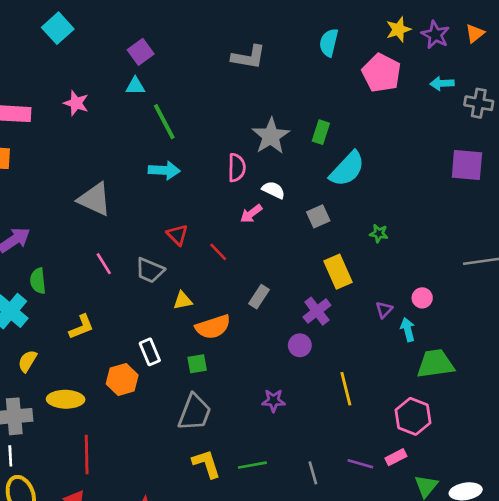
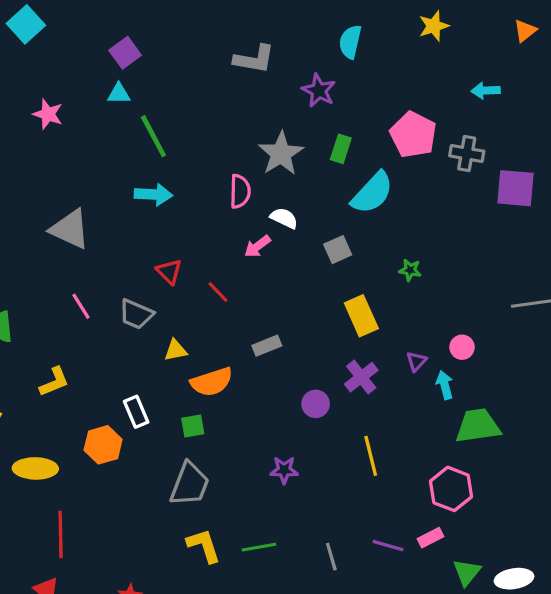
purple star: (435, 35) -> (319, 91), moved
pink pentagon: (381, 73) -> (413, 135), moved
gray cross: (479, 103) -> (467, 154), moved
gray rectangle: (259, 297) -> (267, 346), turned 35
purple cross: (317, 311) -> (361, 377), moved

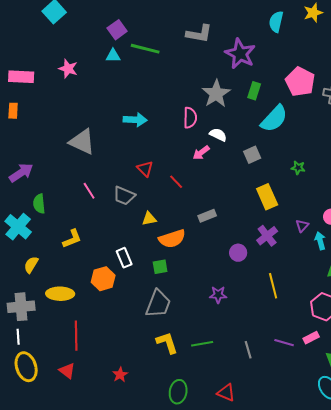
cyan semicircle: (350, 42) -> (276, 22), moved
purple star: (319, 91) -> (240, 54), size x1.4
green line: (153, 136) -> (145, 49), moved, turned -48

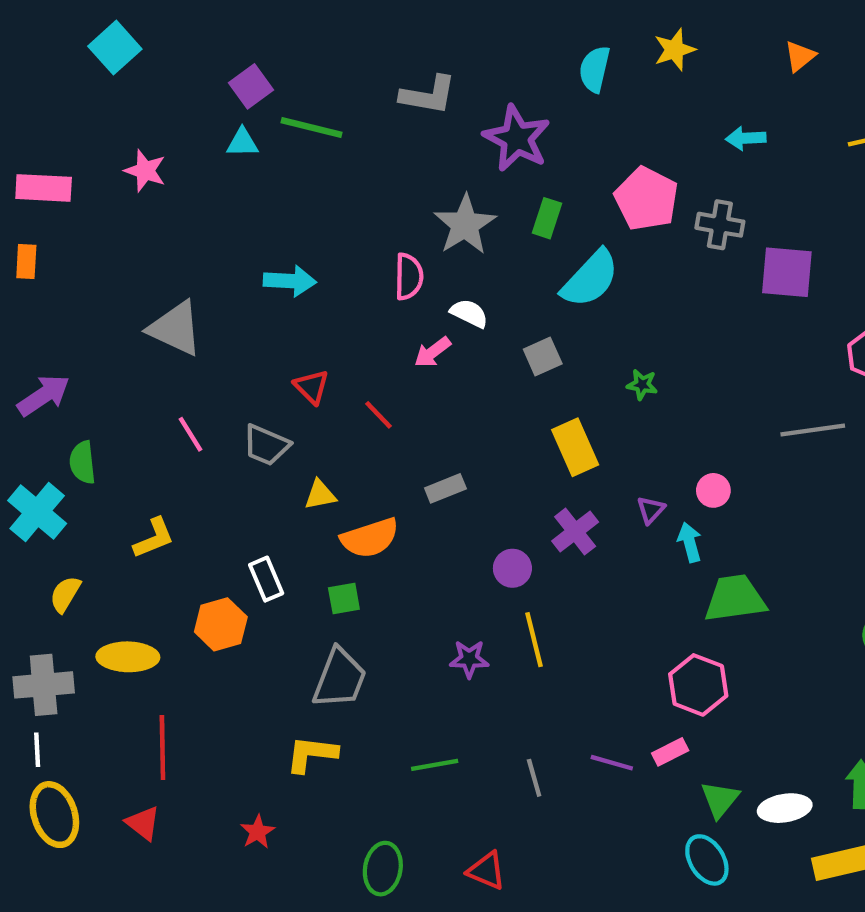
yellow line: (273, 286) -> (534, 640), moved
yellow L-shape: (167, 343) -> (312, 754), moved, turned -65

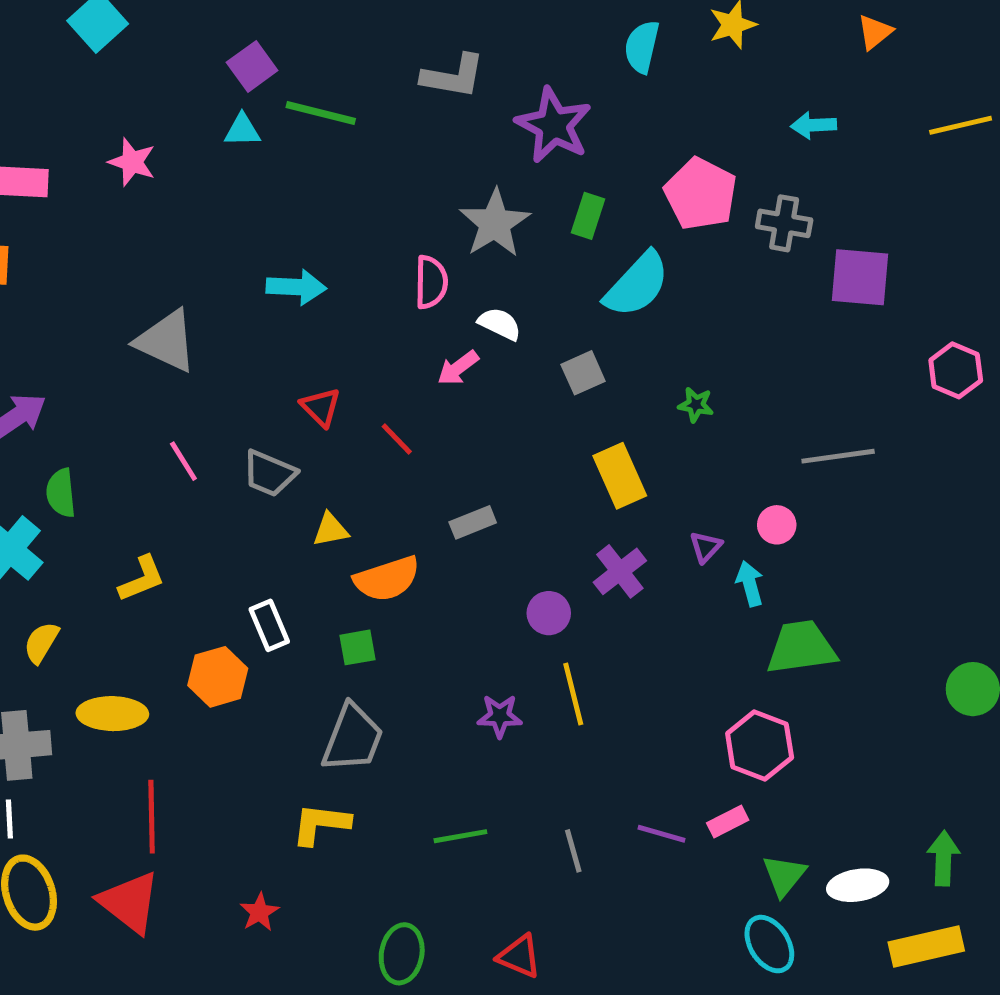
gray line: (813, 430) -> (838, 456), moved
red triangle: (143, 823) -> (130, 902), size x1.6

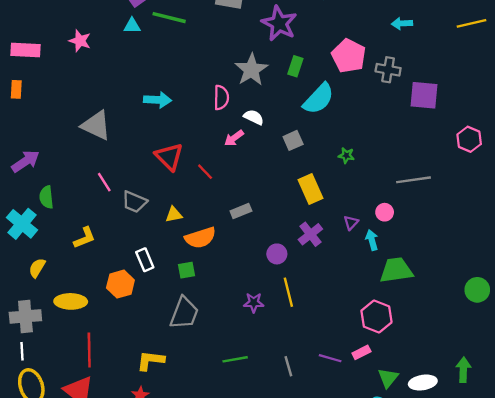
red triangle: (321, 407) -> (169, 157), size x1.5
gray trapezoid: (269, 473) -> (134, 202), moved
yellow L-shape: (321, 824) -> (151, 361), moved

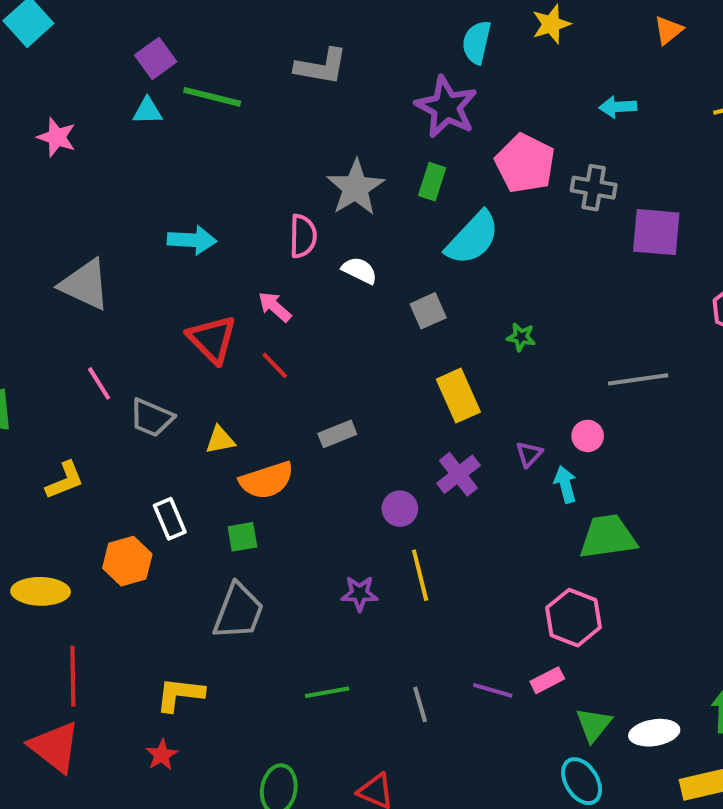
purple star: (279, 23) -> (446, 107), moved
pink arrow: (234, 138) -> (275, 307), moved, turned 78

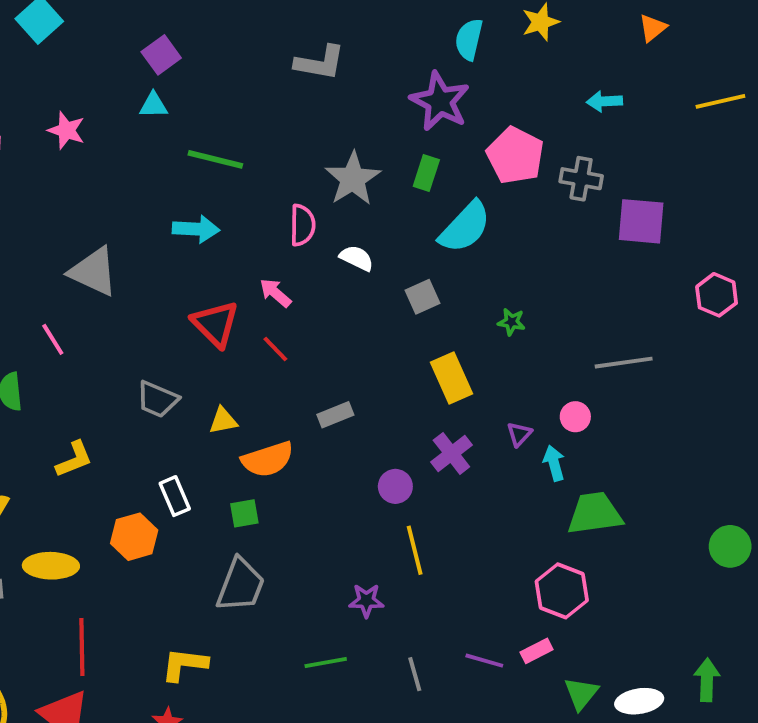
green line: (212, 97) -> (215, 159), moved
pink line: (99, 383) -> (53, 339), moved
purple star: (360, 593) -> (366, 601), moved

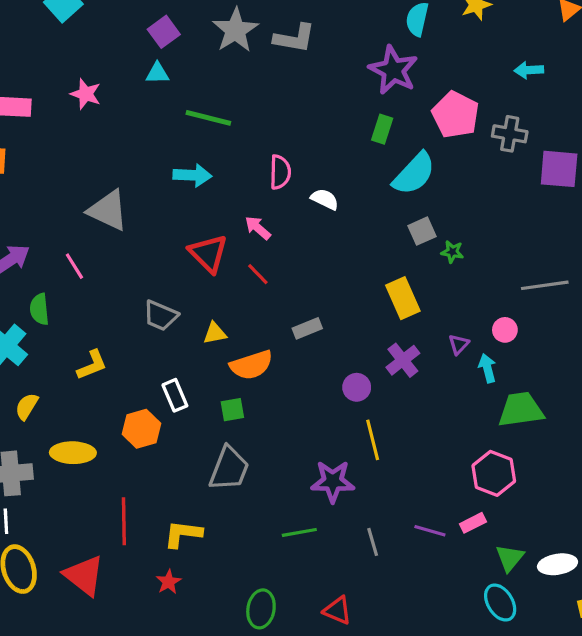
gray star: (353, 179) -> (235, 30), moved
gray square: (422, 297) -> (422, 231), moved
purple star: (366, 601) -> (333, 481), size x1.5
red line: (82, 647) -> (124, 521), moved

